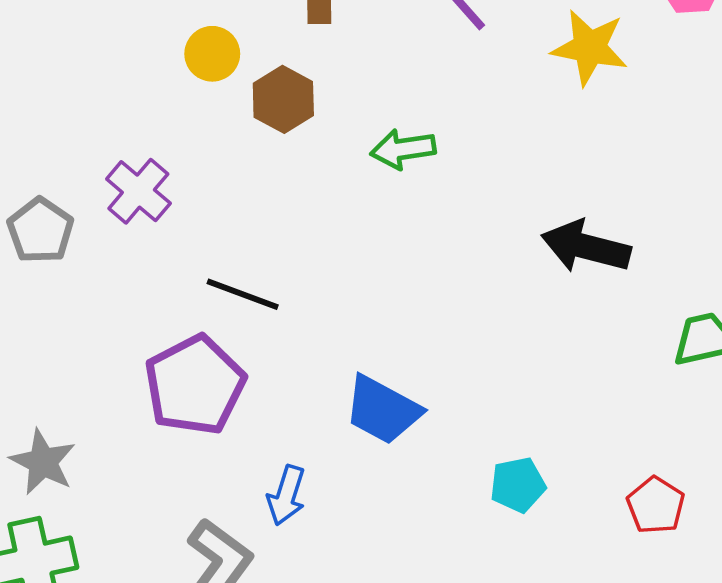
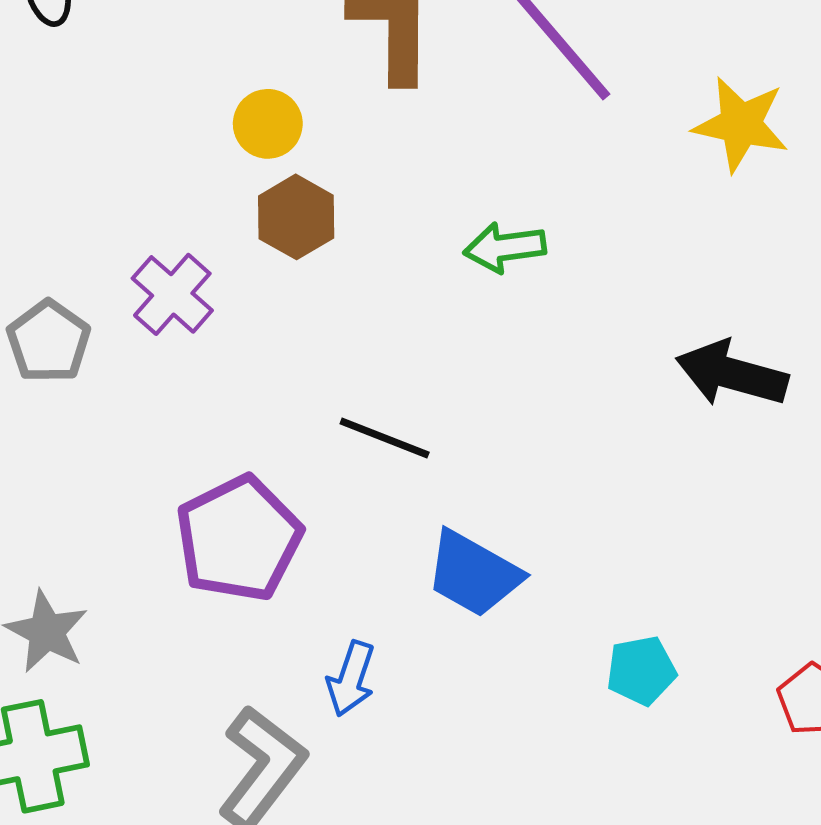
brown hexagon: (283, 99) -> (296, 217), moved
black line: (243, 294) -> (385, 438), moved

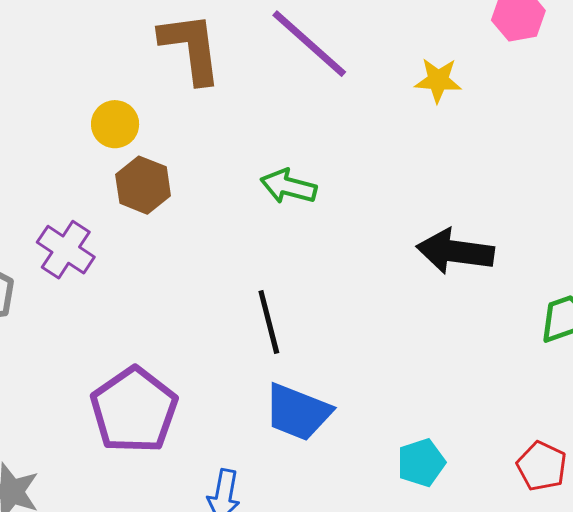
yellow star: (741, 124) -> (438, 80), size x0.7
green arrow: (505, 247) -> (288, 186), turned 30
black line: (385, 438) -> (269, 322), moved, turned 62

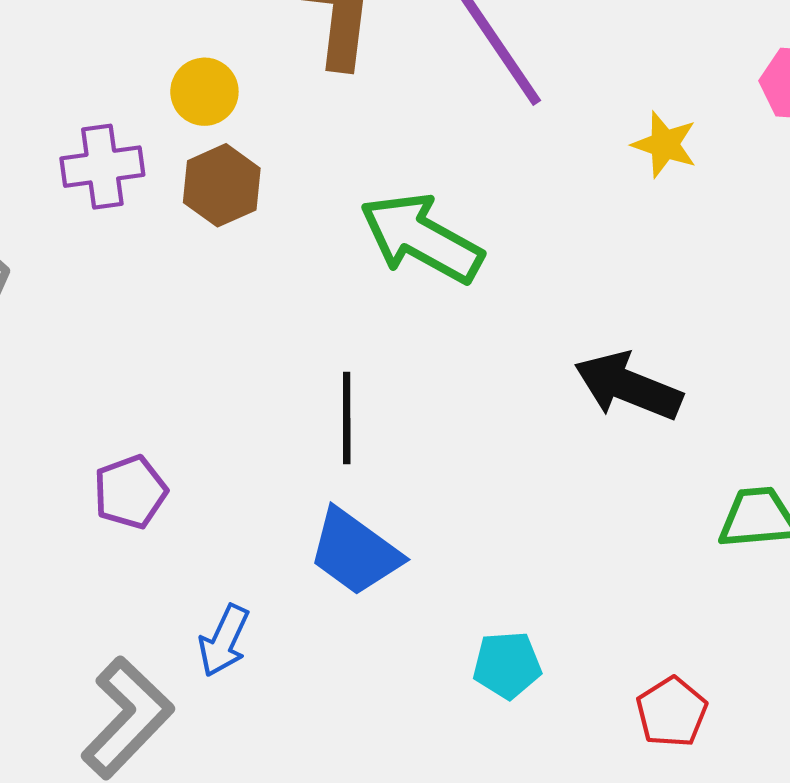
green arrow: (288, 186) -> (421, 238), size x1.6
purple cross: (66, 250) -> (102, 167), moved, turned 34
purple pentagon: (134, 410) -> (130, 492), size x0.6

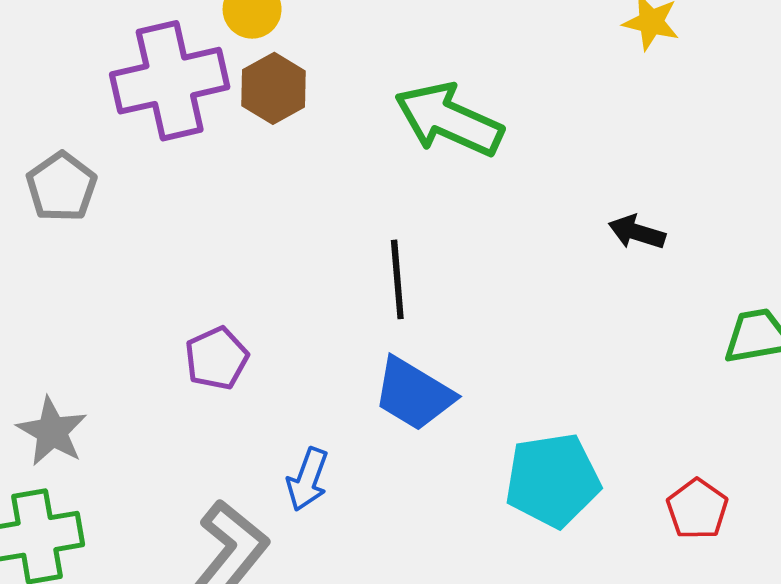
purple cross: (102, 167) -> (170, 81), size x1.6
black arrow: (628, 386) -> (637, 232), size x0.6
cyan pentagon: (507, 665) -> (553, 480), size x1.6

